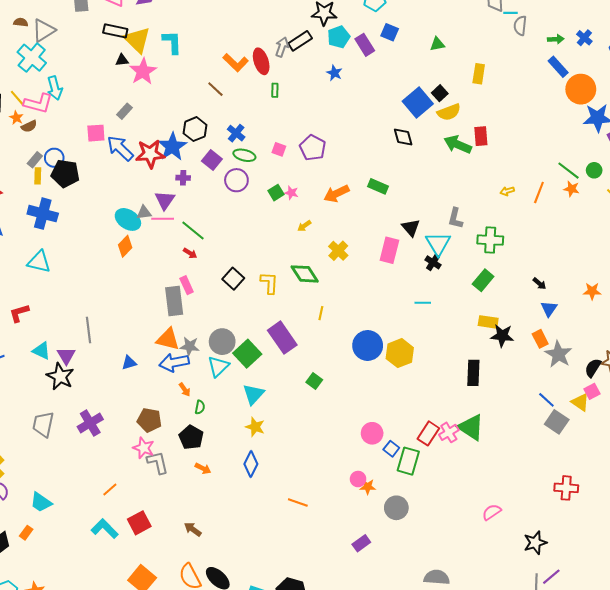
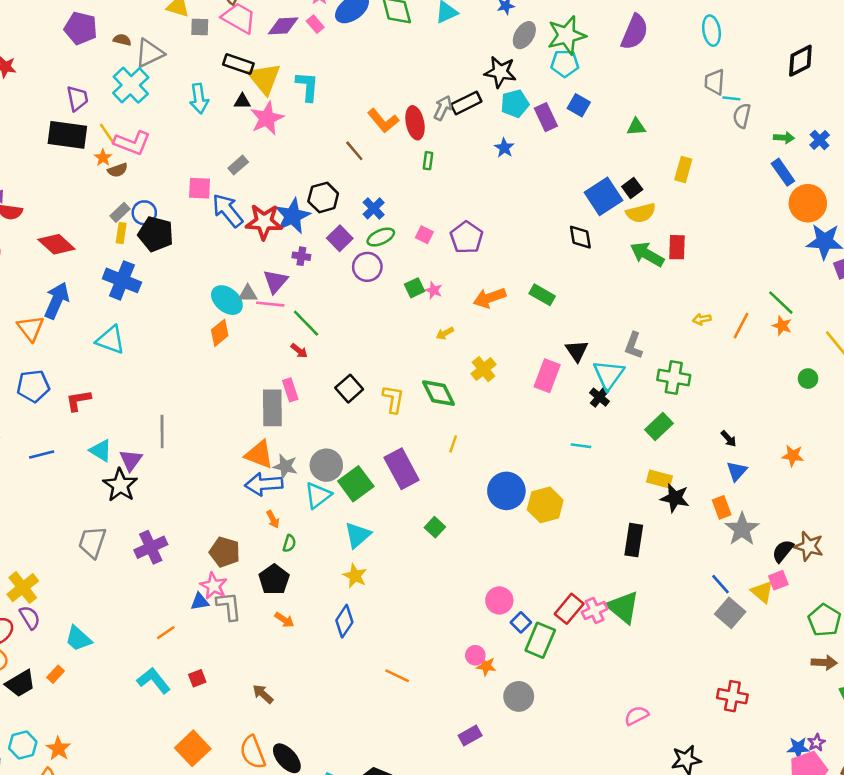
cyan arrow: (55, 88) -> (199, 99), moved
green ellipse: (244, 155) -> (381, 237), turned -45
green circle: (594, 170) -> (808, 379), moved
blue triangle: (129, 363) -> (200, 602), moved
red square: (139, 523) -> (197, 678), size x0.6

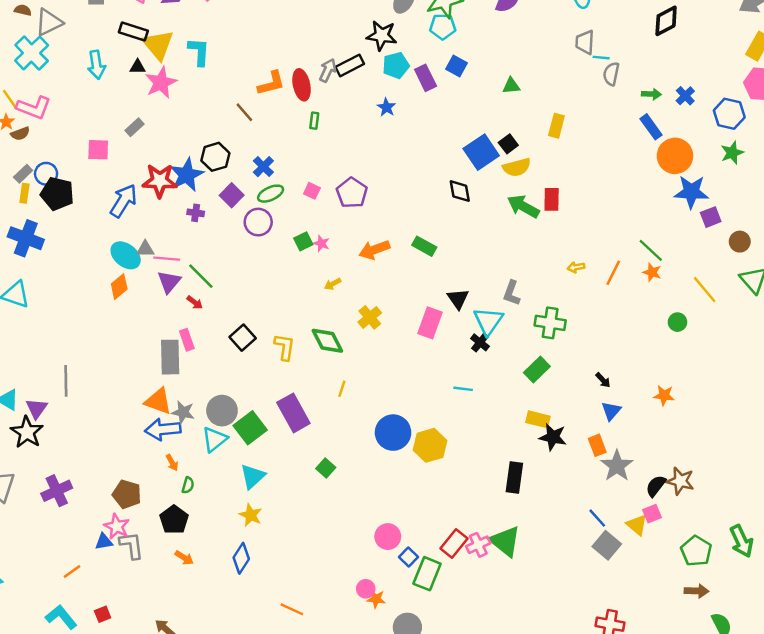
orange L-shape: (383, 121) -> (271, 83), turned -64
blue arrow: (228, 210) -> (124, 201), moved, turned 72
purple triangle: (275, 281) -> (169, 282), moved

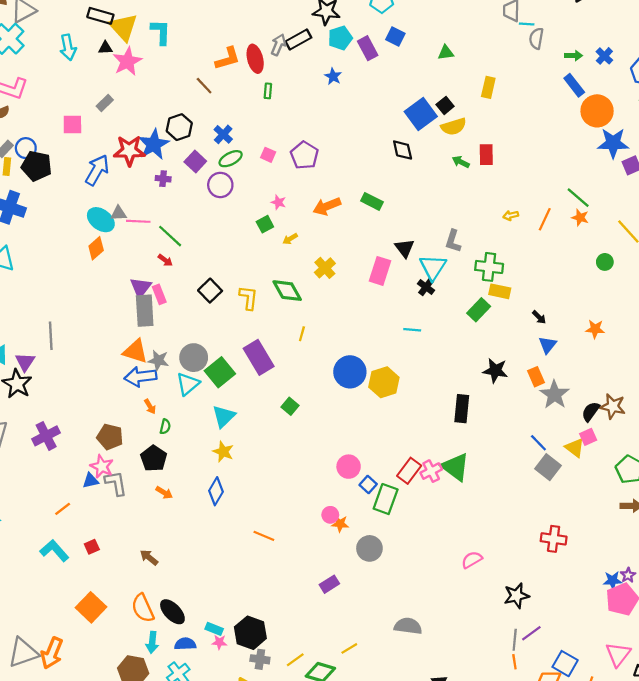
green arrow: (523, 206) -> (461, 162), size x0.6
green square: (303, 241) -> (265, 224), moved
purple triangle: (169, 282) -> (141, 287), moved
yellow rectangle: (538, 419) -> (500, 291), moved

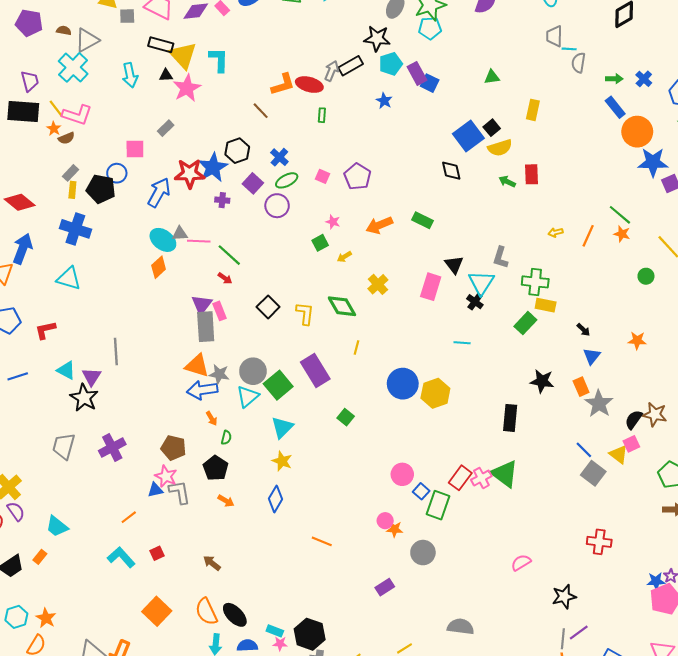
blue square: (395, 36) -> (430, 83), moved
red ellipse: (255, 59) -> (309, 85), turned -60
blue circle: (26, 148) -> (117, 173), moved

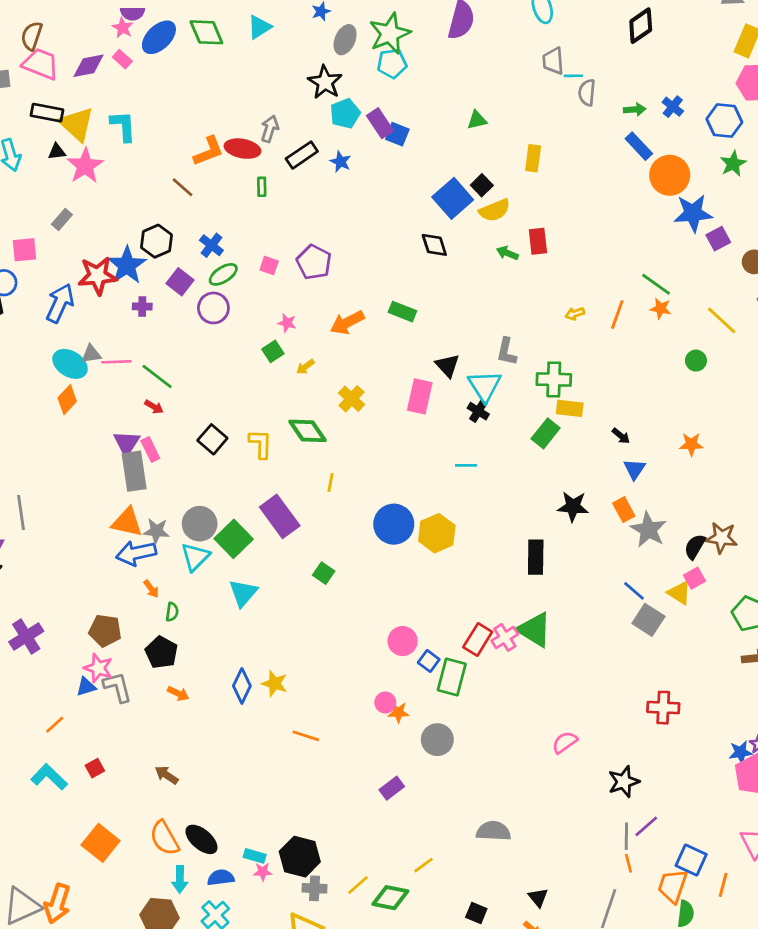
black star: (377, 38) -> (325, 82), turned 30
black rectangle: (351, 66) -> (302, 155), moved
yellow star: (282, 461) -> (275, 683), moved

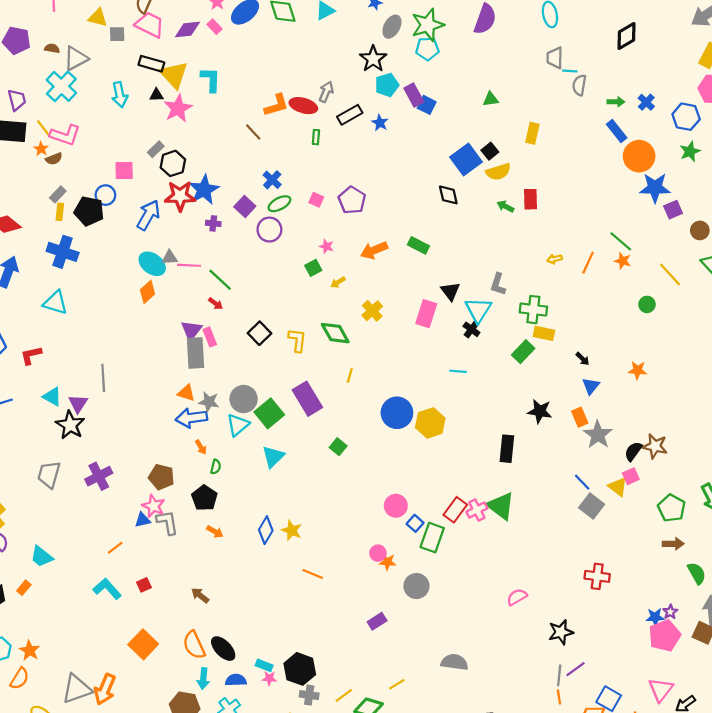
black hexagon: (156, 241) -> (173, 163), moved
orange triangle: (127, 522) -> (186, 393), size x0.7

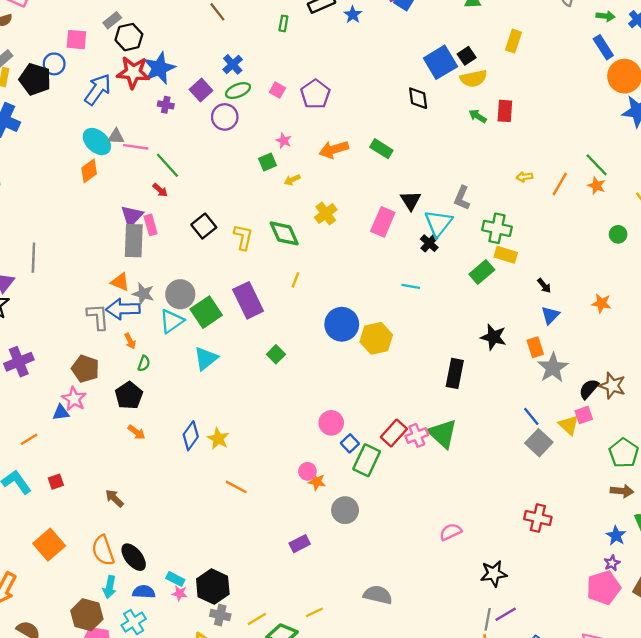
gray L-shape: (167, 522) -> (98, 317), moved
blue star: (655, 617) -> (616, 536), moved, turned 30

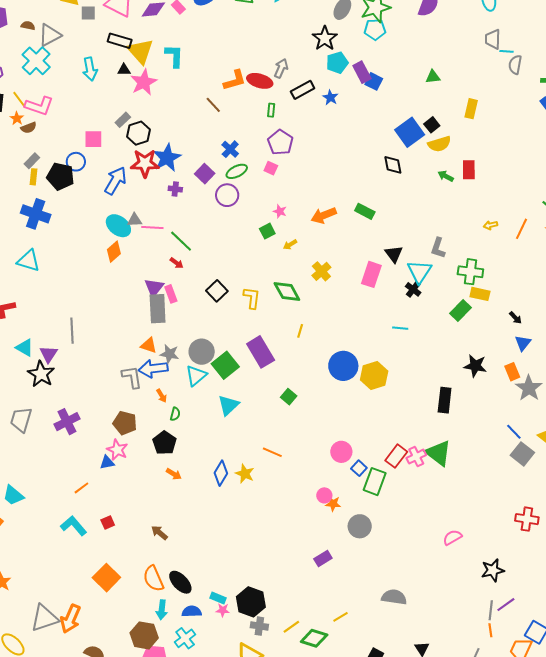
purple pentagon: (315, 94) -> (280, 142), moved
orange line: (236, 487) -> (272, 452), moved

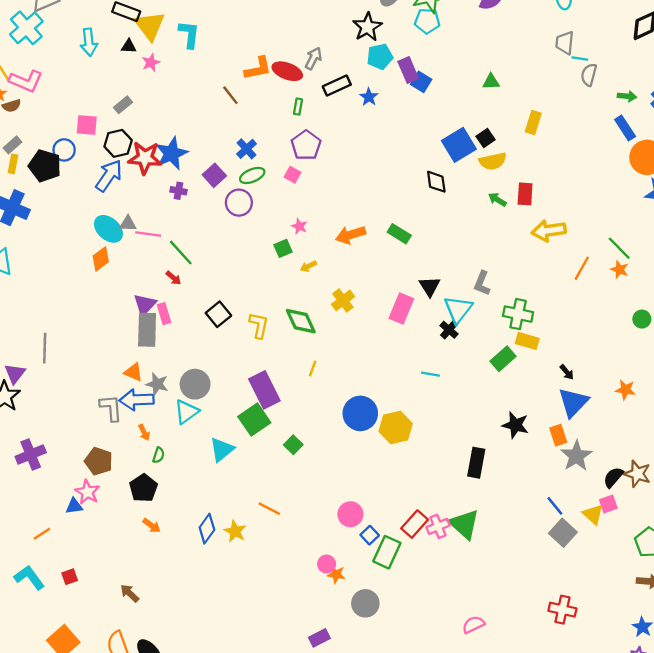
pink star: (144, 82) -> (151, 63), size x0.6
black hexagon: (139, 133) -> (118, 143), moved
yellow arrow: (491, 225) -> (549, 231), moved, size x2.0
blue triangle: (523, 343) -> (573, 402), size x1.6
green square: (225, 365) -> (254, 420), moved

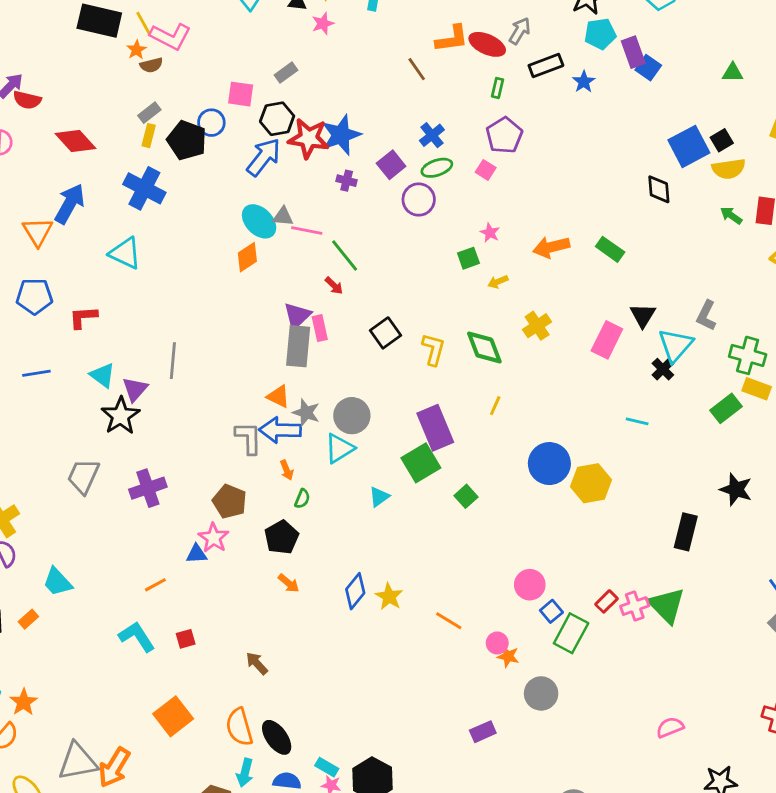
cyan triangle: (222, 450) -> (379, 497), size x0.7
orange line: (269, 509) -> (449, 621), moved
red rectangle: (415, 524) -> (607, 601), size x0.7

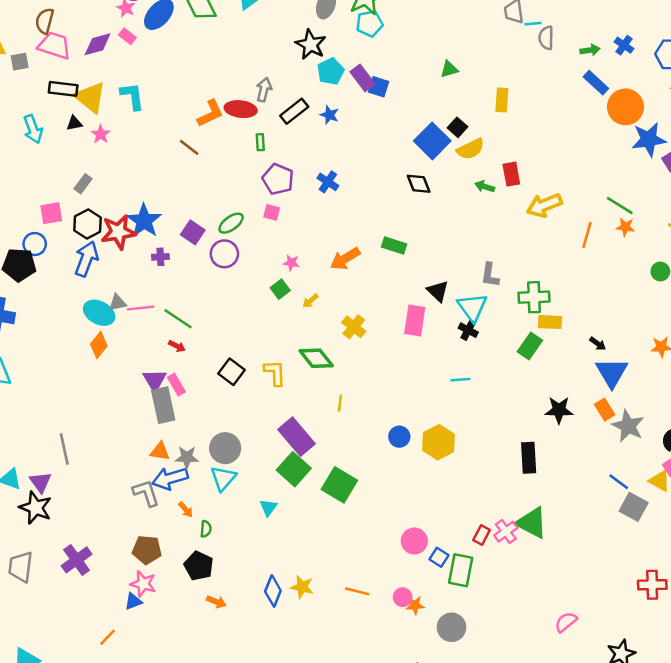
blue cross: (432, 135) -> (328, 182), moved
blue circle: (549, 464) -> (399, 437), size x0.6
green square: (466, 496) -> (339, 485), size x1.8

